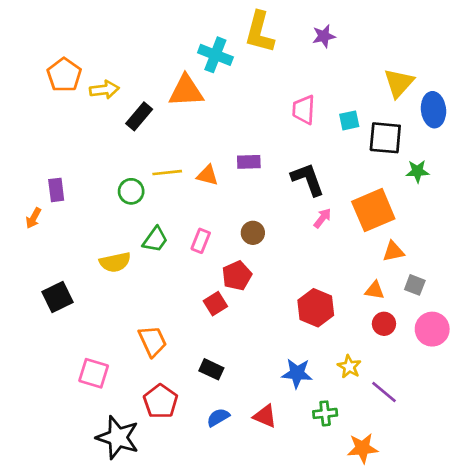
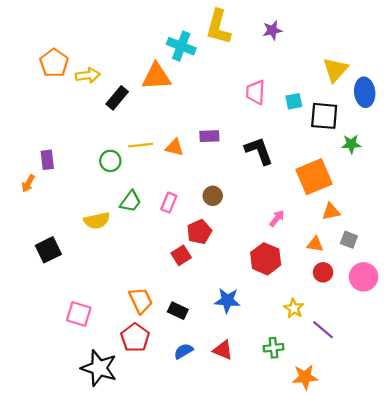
pink arrow: (322, 218) -> (277, 218), moved
orange trapezoid: (153, 341) -> (141, 300), moved
blue star: (297, 373) -> (227, 300), moved

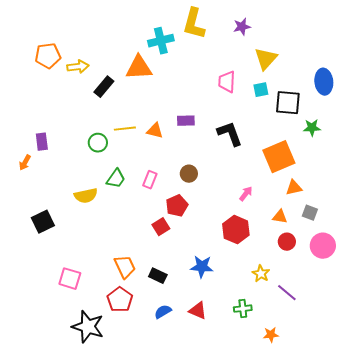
cyan cross: (181, 46) -> (161, 41), turned -35
orange pentagon: (54, 63) -> (48, 56), turned 30
yellow triangle: (335, 70) -> (266, 59), moved
orange star: (305, 377) -> (271, 335), size x0.7

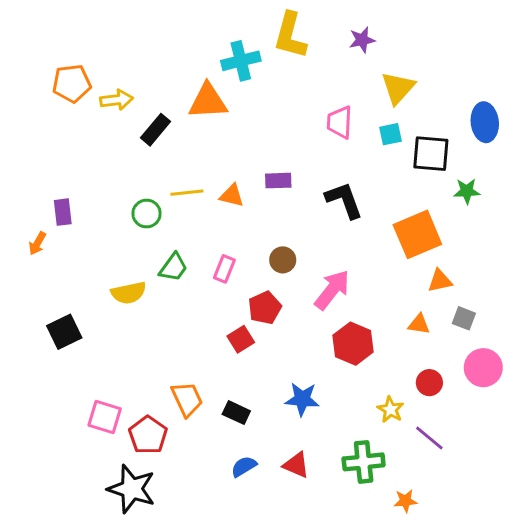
pink arrow: (246, 194) -> (332, 290), moved, size x1.8
red circle: (287, 242) -> (429, 383), moved
red pentagon: (120, 300) -> (148, 435), moved
green cross: (243, 309) -> (364, 462), size x1.5

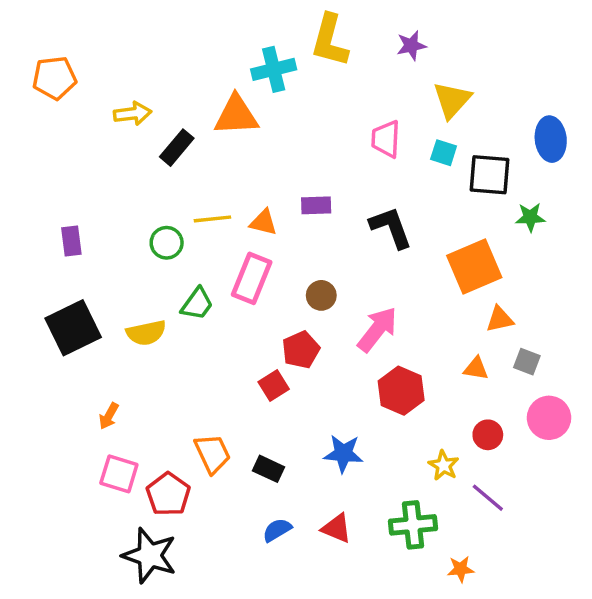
orange pentagon: (72, 83) -> (54, 78), moved
cyan square: (390, 134) -> (444, 153), turned 30
orange arrow: (37, 243) -> (109, 416), moved
pink rectangle: (224, 269) -> (252, 278), moved, size x1.6
black square: (64, 332) -> (73, 328), moved, size x1.4

